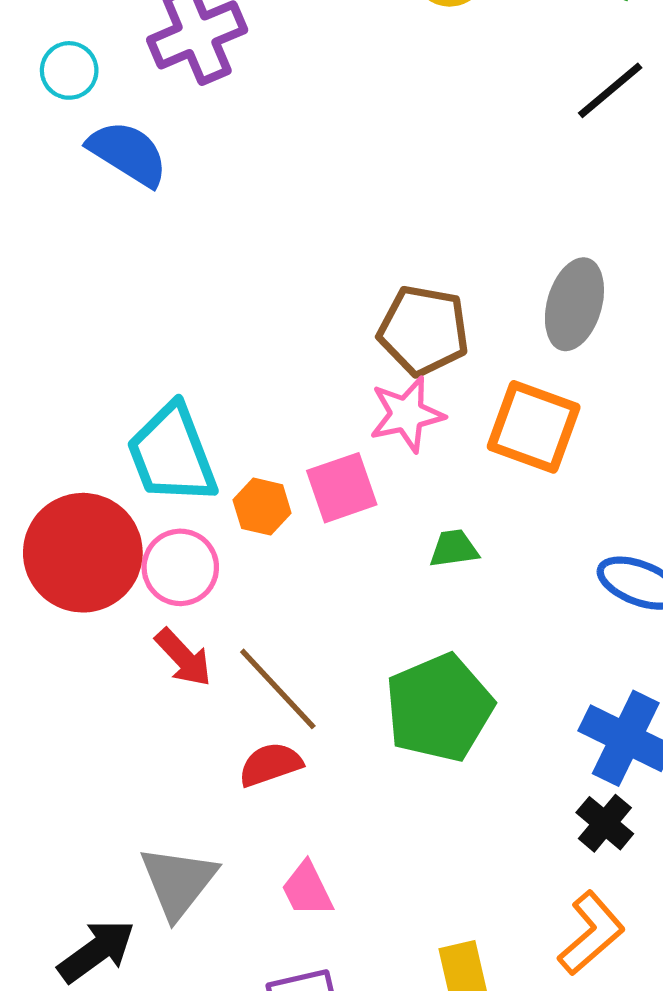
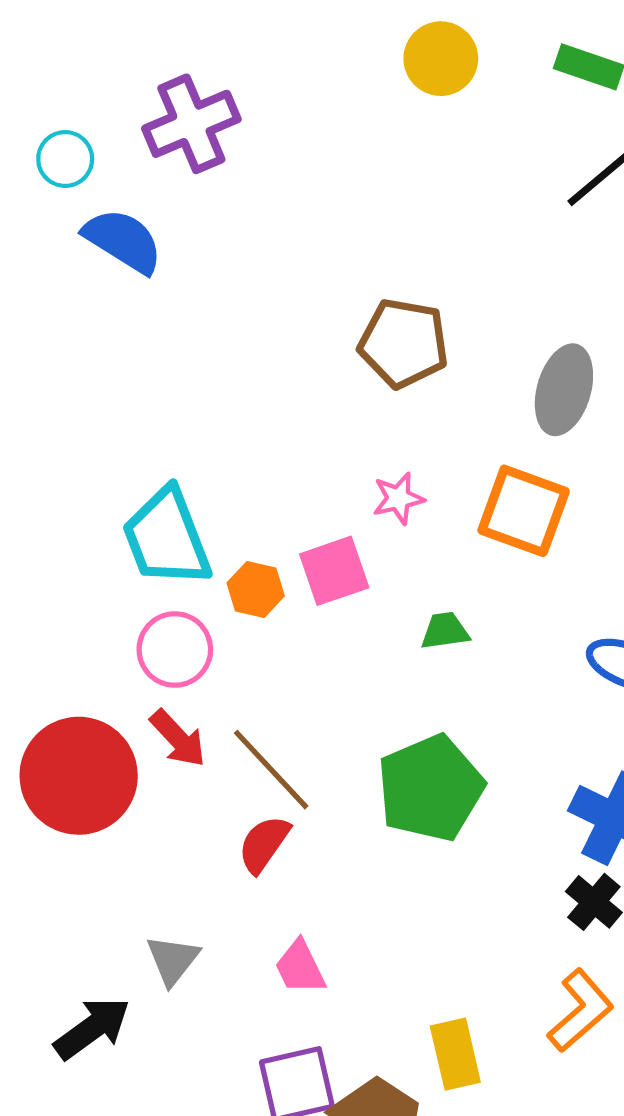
brown pentagon: (424, 330) -> (404, 343), moved
pink star: (407, 414) -> (398, 498), size x0.7
red circle: (83, 553) -> (79, 776), moved
red semicircle: (270, 764) -> (264, 844), turned -36
gray triangle: (178, 882) -> (173, 960), size x0.7

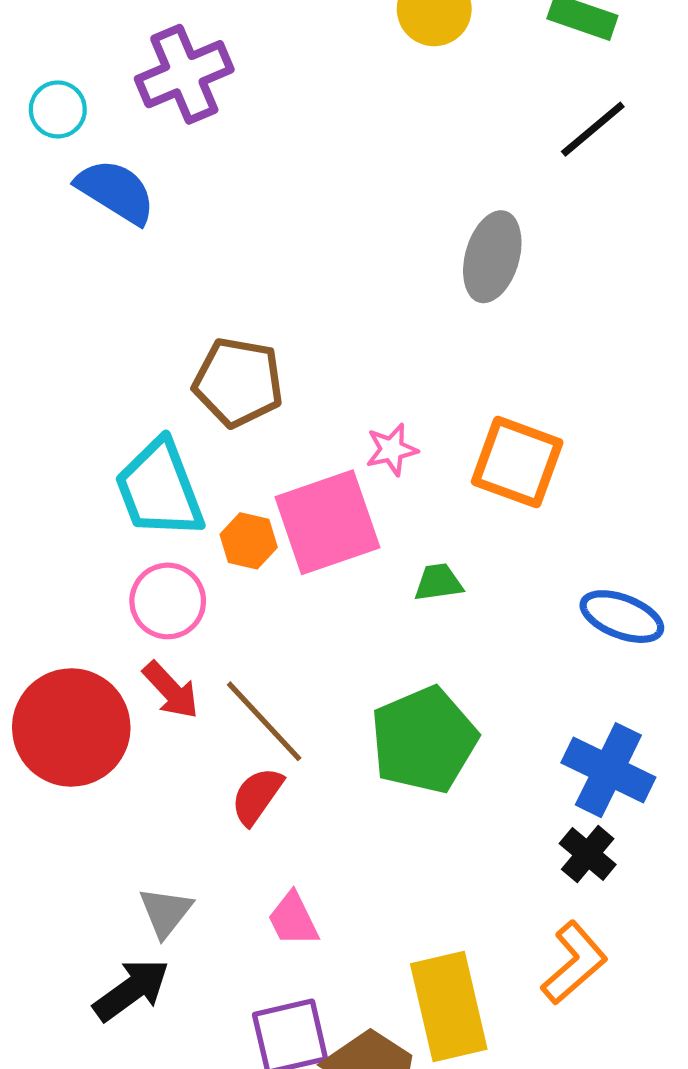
brown pentagon: (404, 343) -> (238, 382), moved
gray ellipse: (564, 390) -> (492, 257), moved
pink square: (334, 571) -> (327, 522), size x1.5
black arrow: (92, 1028) -> (131, 990), moved
yellow rectangle: (455, 1054) -> (449, 1006), size x1.5

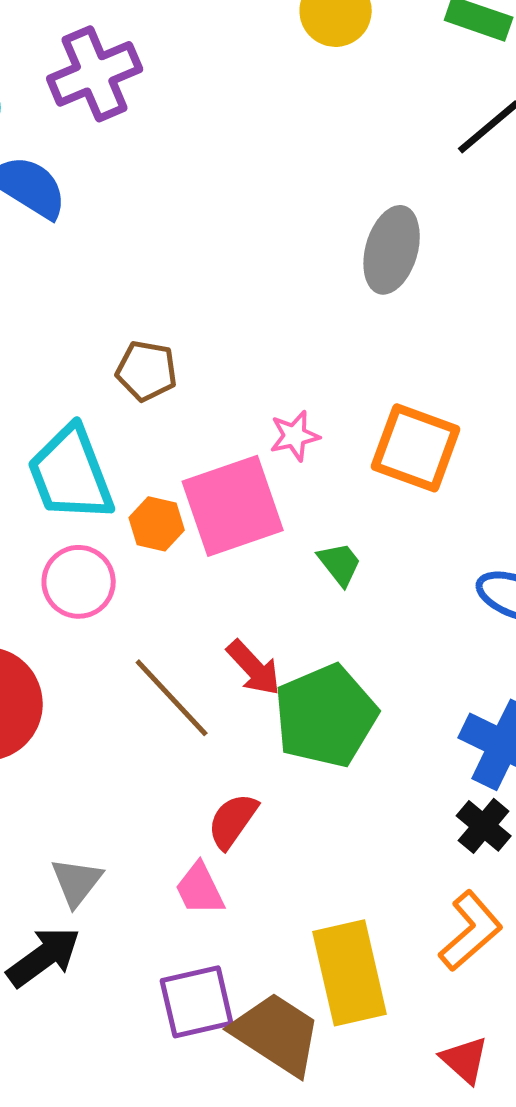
brown pentagon: (238, 382) -> (147, 371), size x0.7
green trapezoid: (438, 582) -> (340, 564), turned 60
red arrow: (171, 690) -> (254, 668), moved
red semicircle: (257, 796) -> (233, 821), moved

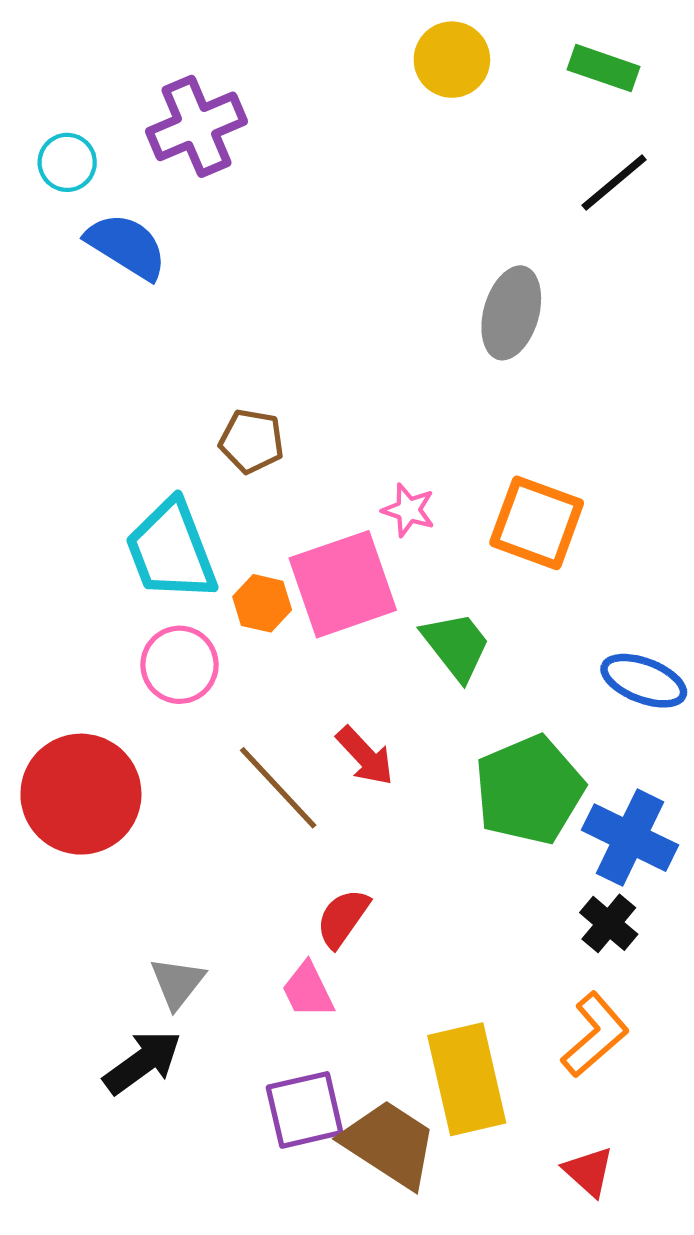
pink star: (295, 436) -> (408, 510), turned 30
green trapezoid: (340, 564) -> (456, 646), size x1.5
green pentagon: (326, 716) -> (529, 790), moved

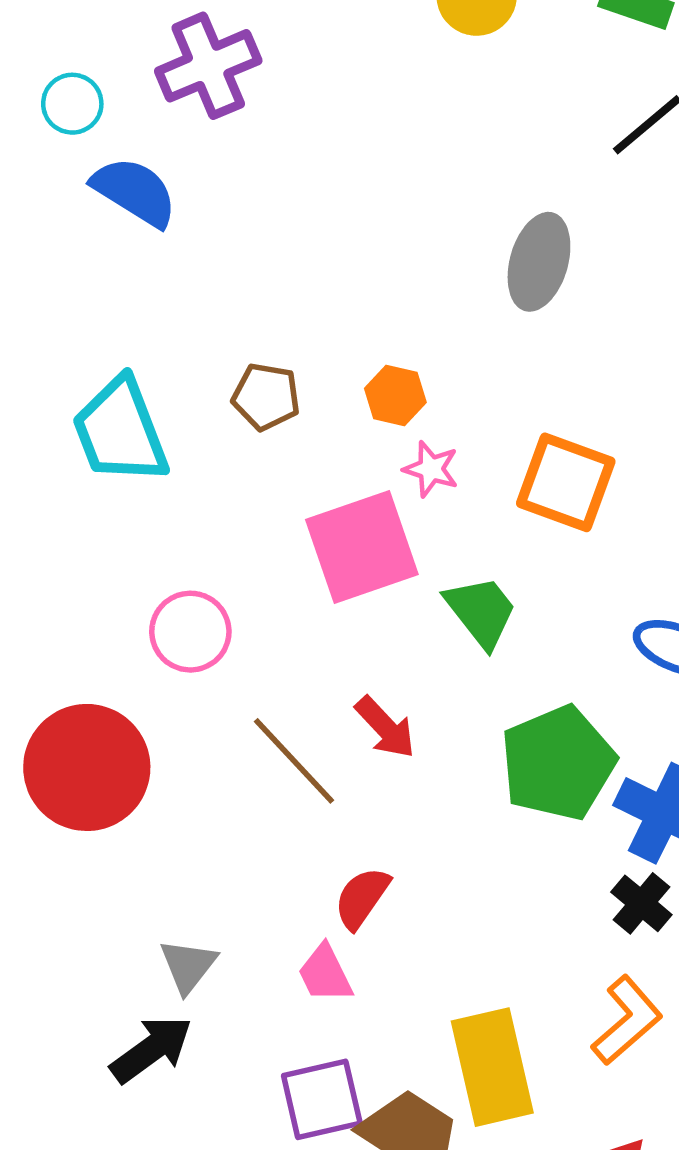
cyan trapezoid: (171, 550) -> (120, 431), moved
orange hexagon: (262, 603) -> (395, 395), moved

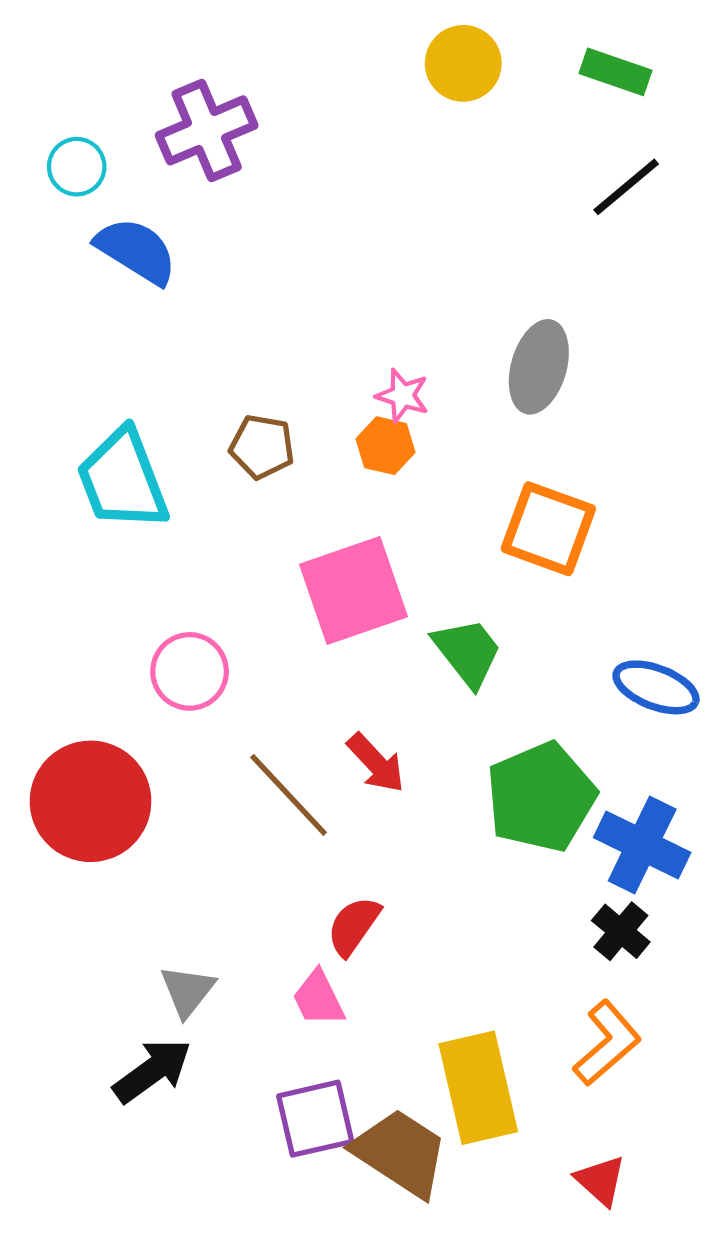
gray ellipse: (539, 262) -> (539, 367), moved
pink star: (431, 469) -> (403, 396), moved

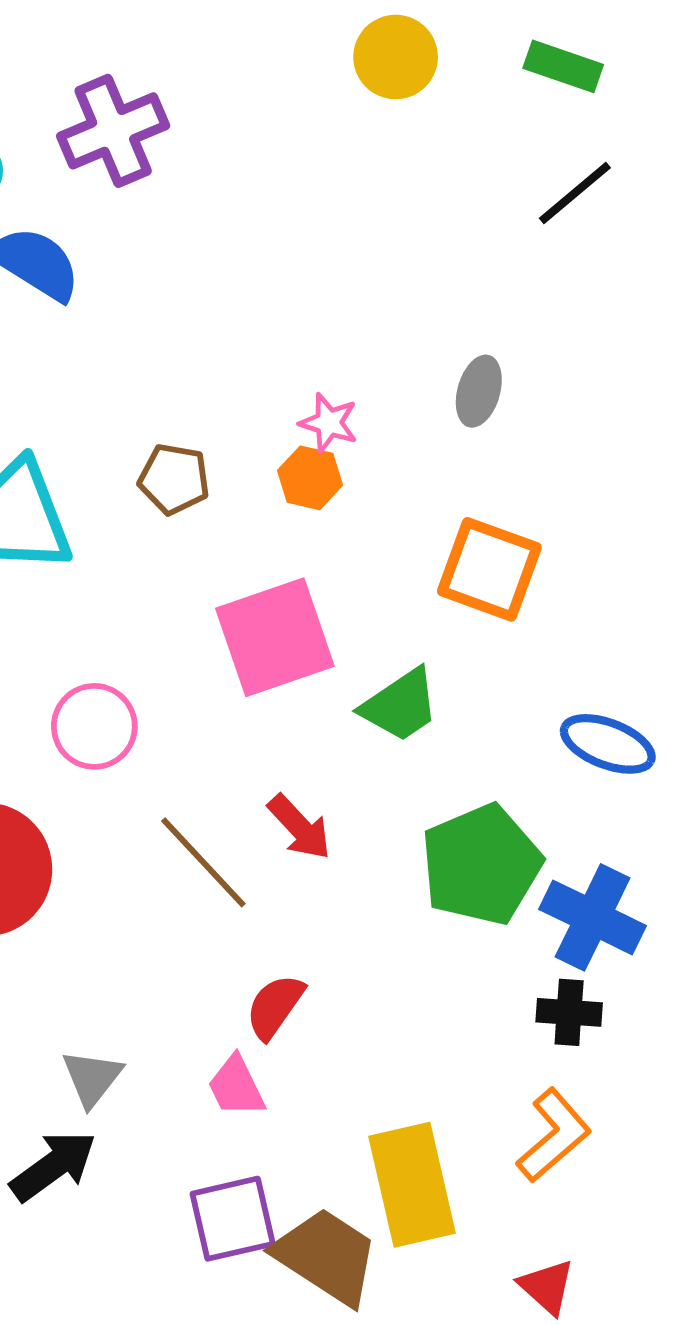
gray ellipse: (539, 367) -> (479, 391), size x0.7
green trapezoid: (467, 652) -> (400, 705), turned 94
black cross: (621, 931) -> (569, 1012), turned -36

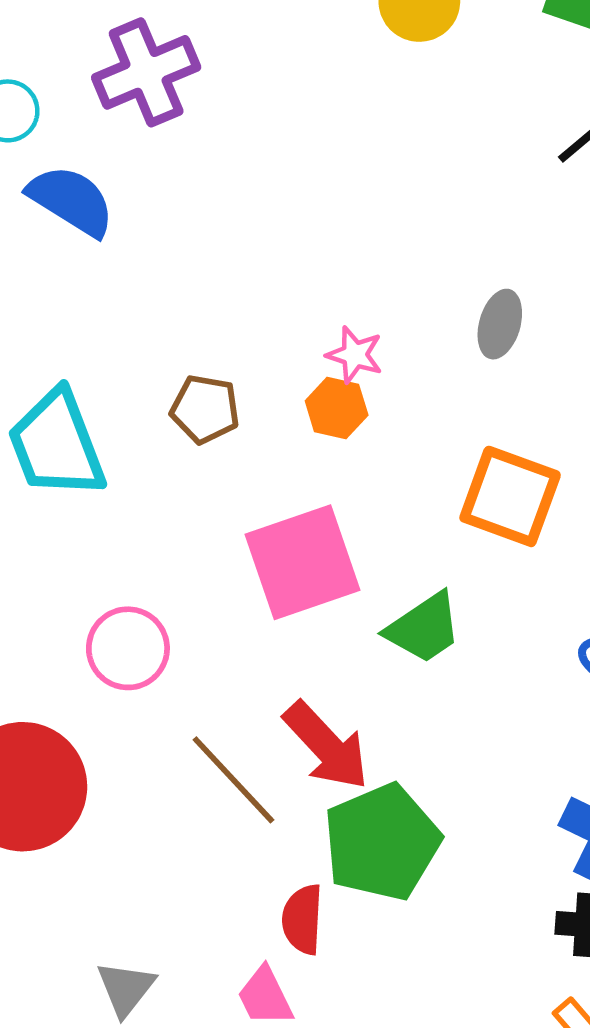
red arrow: (299, 827) -> (326, 746), size x1.4
green pentagon: (481, 865) -> (382, 842), moved
red semicircle: (275, 1007) -> (303, 919), turned -32

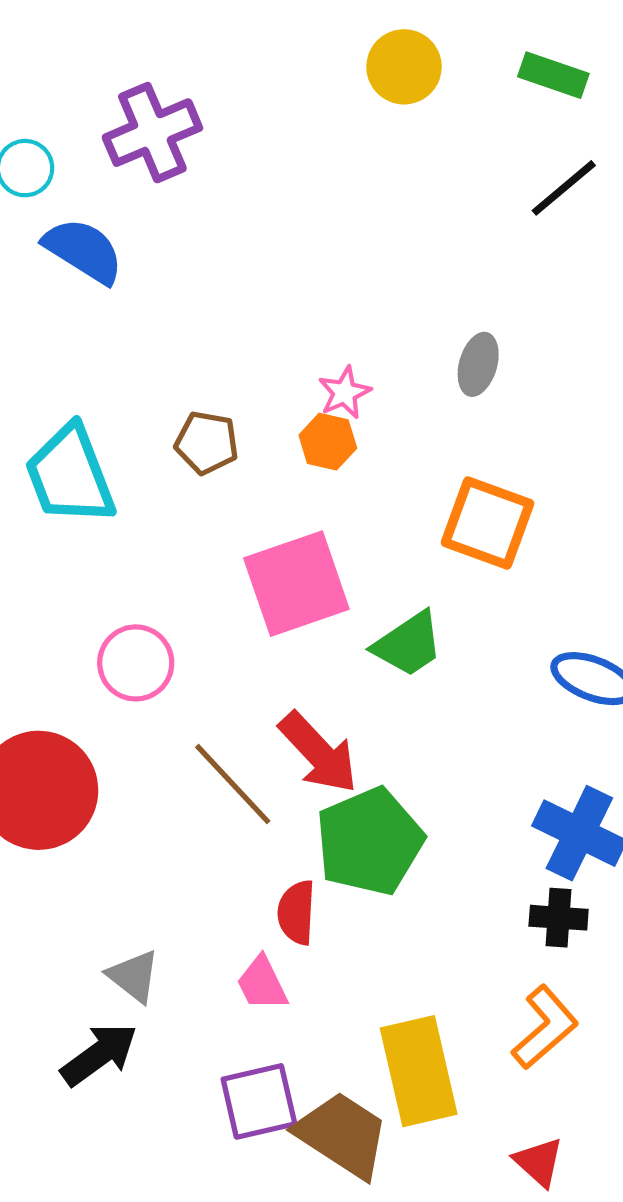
pink star: (355, 355) -> (345, 393), turned 30
gray triangle: (126, 988) -> (134, 976), turned -30

